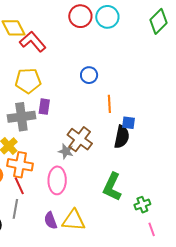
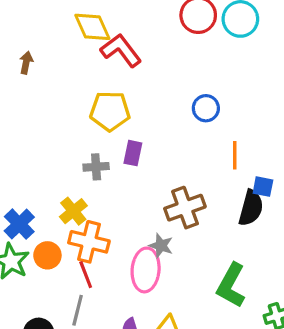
gray cross: (21, 117) -> (96, 167), size x0.6
brown cross: (80, 139) -> (185, 208), turned 30
gray star: (66, 151) -> (161, 246), moved

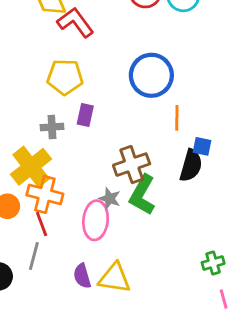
blue circle: (206, 108) -> (151, 75), size x1.8
yellow cross: (73, 211) -> (31, 167), size x1.6
green L-shape: (231, 285) -> (142, 195), moved

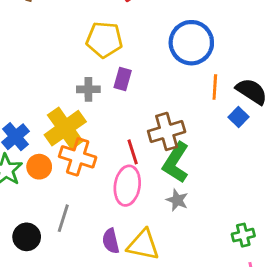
blue square: (202, 146) -> (239, 117), turned 30
black semicircle: (191, 165) -> (252, 91), moved, turned -76
gray star: (110, 199) -> (177, 200), moved
red line: (42, 224) -> (133, 152), moved

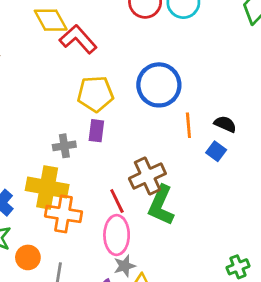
yellow pentagon: (104, 40) -> (95, 94), moved
black semicircle: (252, 91) -> (225, 124), size x0.7
yellow cross: (65, 128) -> (47, 187), turned -36
orange circle: (39, 167) -> (28, 257), moved
gray star: (177, 200) -> (125, 266), moved, turned -30

